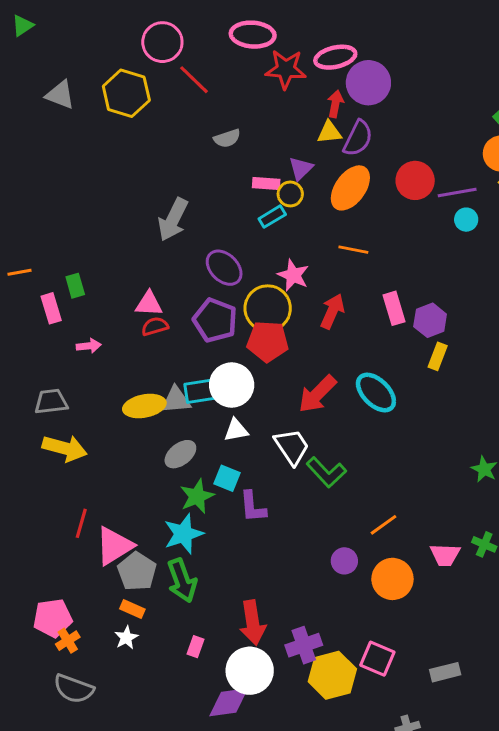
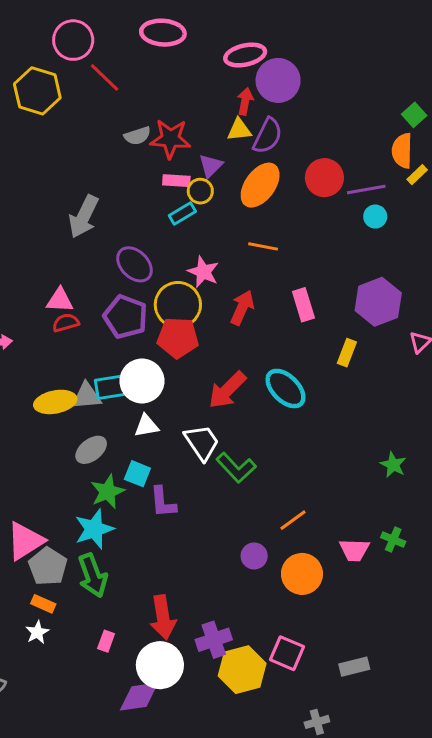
red star: (286, 69) -> (170, 139), moved
purple hexagon: (430, 320) -> (378, 302), moved, size x1.4

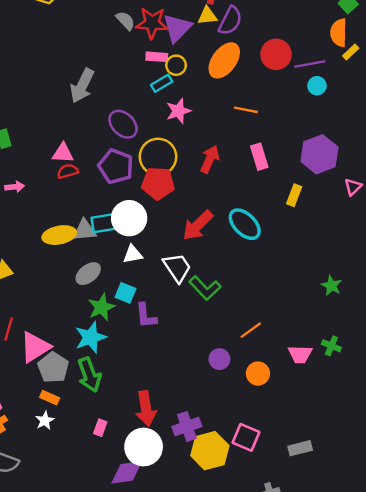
gray semicircle: (137, 136) -> (125, 21), turned -115
purple triangle: (211, 166) -> (177, 28), moved, size x1.5
orange line: (263, 246) -> (246, 110), moved
pink star: (203, 272) -> (178, 111), moved, turned 30
orange circle: (302, 574) -> (258, 374), size x0.7

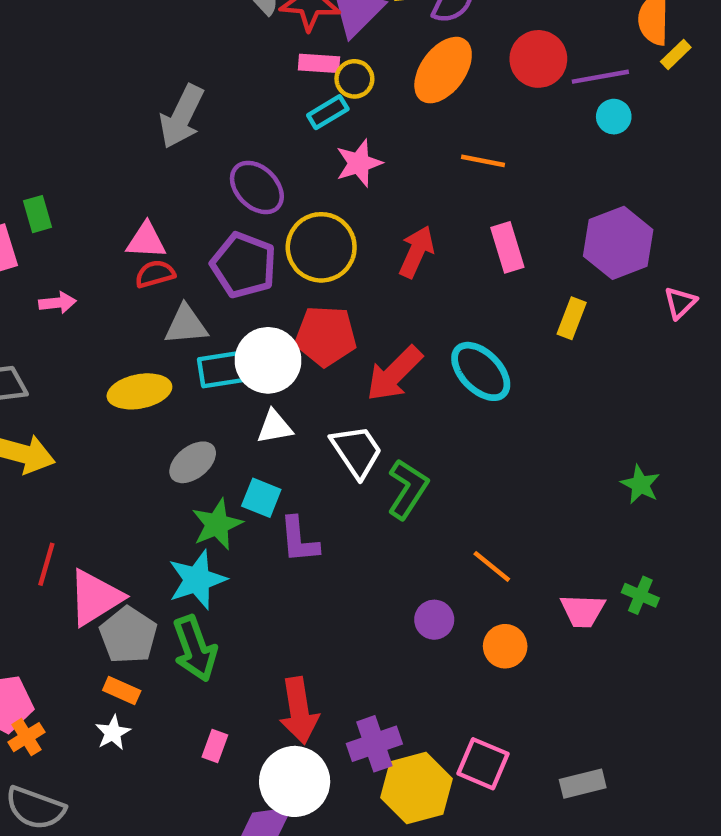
red pentagon: (158, 183) -> (326, 336), moved
gray triangle: (85, 230) -> (186, 325), moved
green L-shape: (205, 288) -> (408, 489), turned -104
orange line: (251, 330) -> (492, 566), turned 75

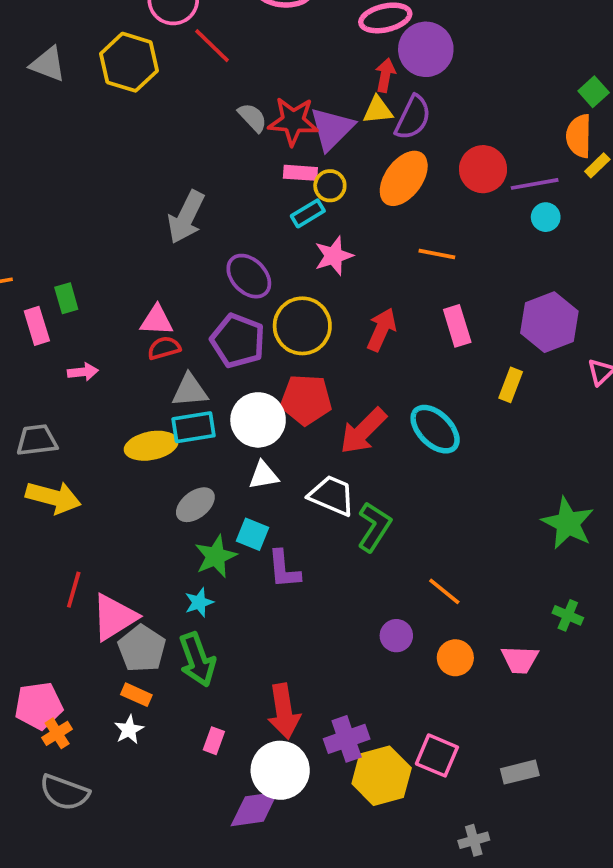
cyan rectangle: (224, 369) -> (194, 427), moved
white trapezoid: (357, 451) -> (332, 496), turned -33
green star: (640, 484) -> (568, 523), size x1.6
cyan star: (197, 580) -> (199, 602), size x0.6
pink trapezoid: (583, 611) -> (520, 660), moved

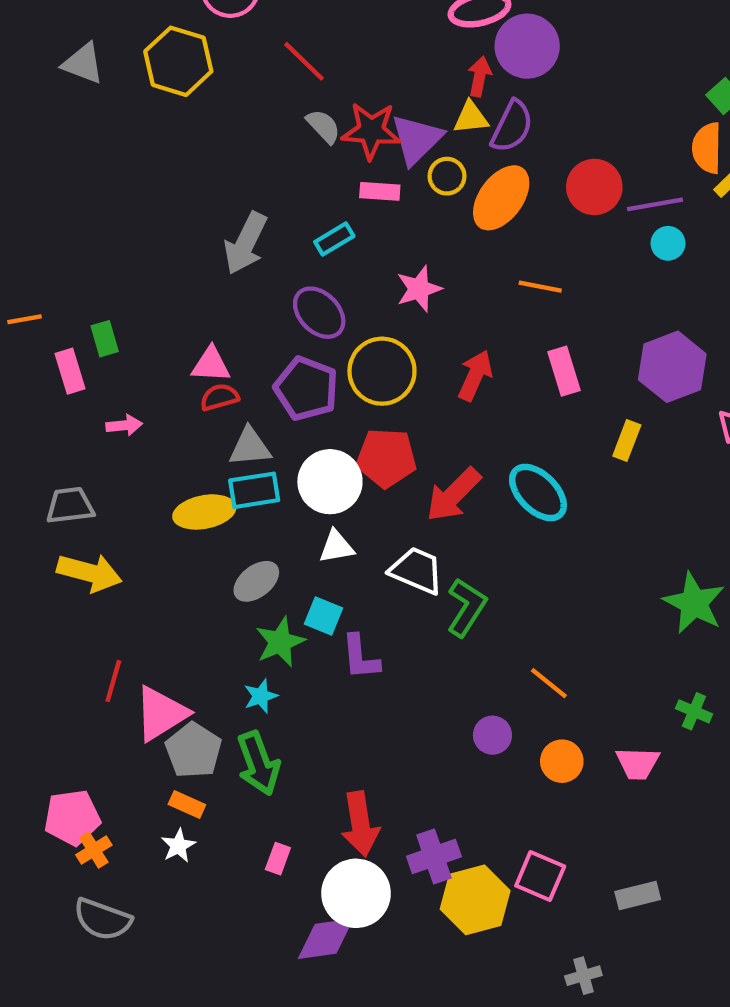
red line: (212, 46) -> (304, 61), moved
yellow circle: (330, 186) -> (447, 176), moved
cyan rectangle: (308, 213) -> (334, 239), moved

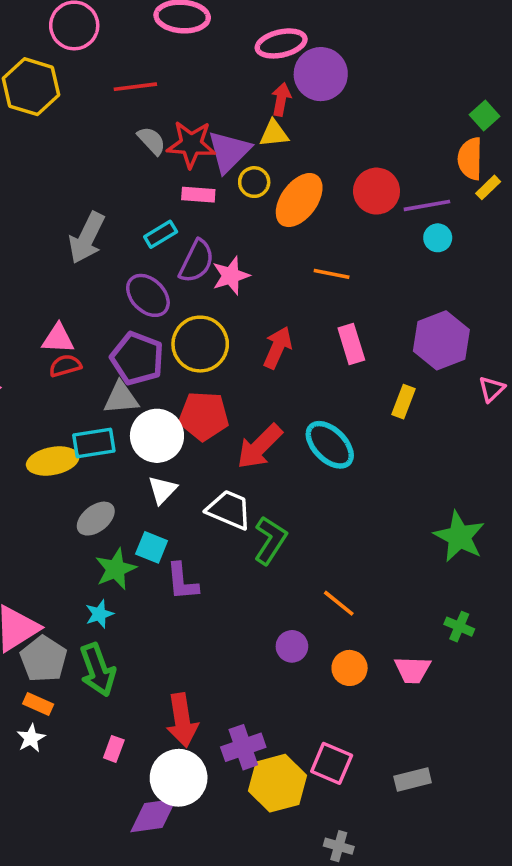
red line: (304, 61) -> (135, 87), turned -51
purple semicircle: (512, 126) -> (197, 261), moved
gray triangle: (250, 447) -> (121, 398), moved
white triangle: (336, 547) -> (162, 490), turned -36
gray cross: (583, 976) -> (339, 846), moved, turned 32

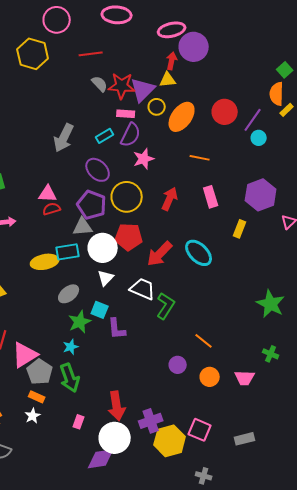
purple line: (427, 205) -> (253, 120), turned -45
purple semicircle: (197, 261) -> (131, 135), moved

